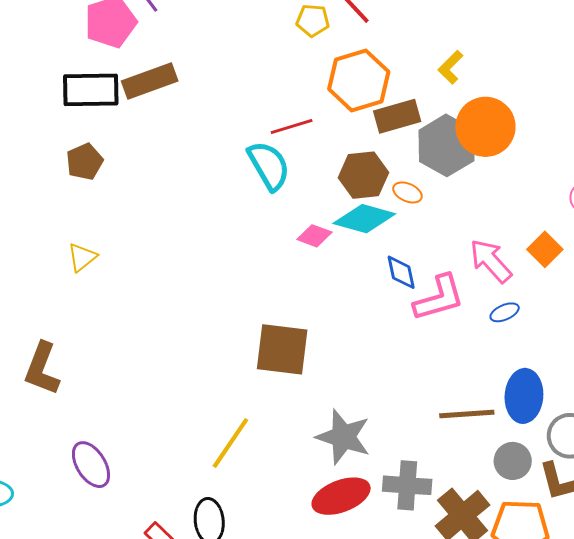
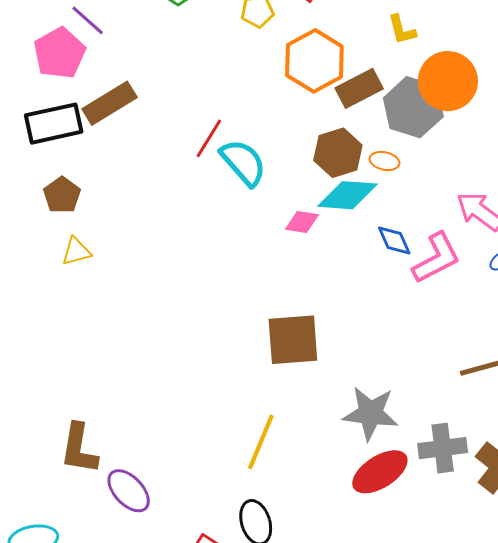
yellow L-shape: (451, 67) -> (402, 30), turned -48
red line: (292, 126) -> (209, 138), moved, turned -30
yellow triangle: (82, 257) -> (76, 251), moved, turned 36
brown L-shape: (42, 369) -> (79, 449), moved

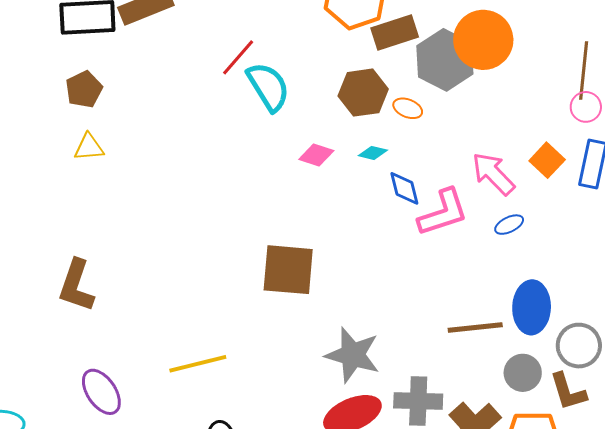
cyan diamond: (347, 195) -> (373, 153), moved, size x0.5
yellow line: (261, 442) -> (198, 364), moved, turned 44
brown L-shape: (79, 449) -> (76, 286), moved

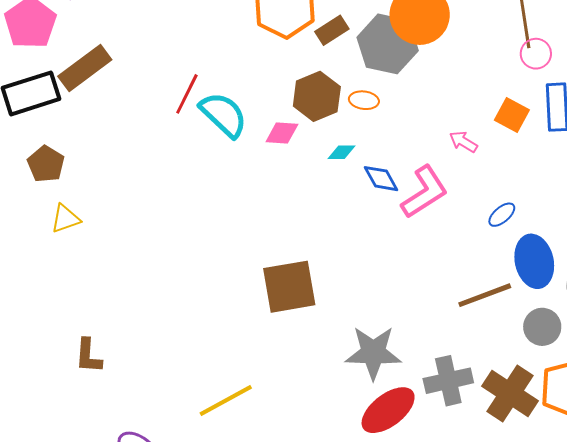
brown rectangle: (395, 33) -> (332, 30), size x0.7
pink diamond: (316, 155) -> (282, 133), moved
pink arrow: (493, 174) -> (463, 142), size x0.6
blue ellipse: (509, 225) -> (502, 215), moved
brown L-shape: (76, 286) -> (88, 356), size x0.7

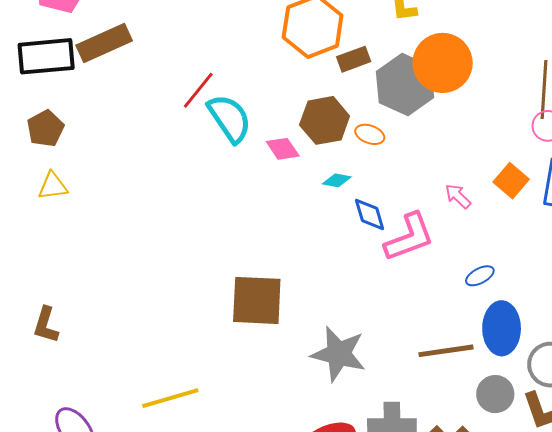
pink diamond: (282, 133) -> (283, 149), turned 40
gray star: (373, 353) -> (339, 354), moved

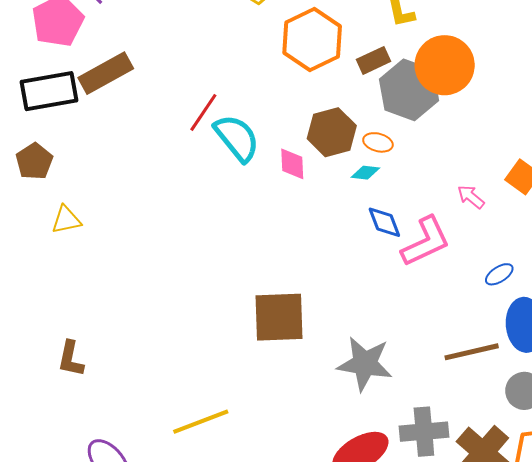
brown rectangle: (354, 59) -> (374, 60), moved
brown pentagon: (45, 128) -> (34, 161), moved
pink diamond: (283, 149) -> (292, 164), turned 36
cyan diamond: (337, 180) -> (365, 173), moved

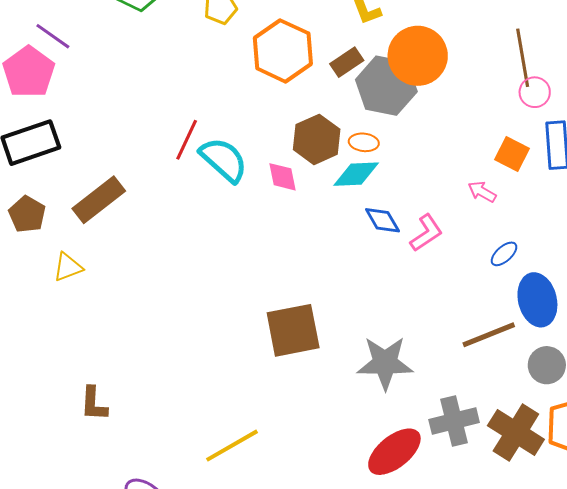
brown rectangle: (106, 73) -> (99, 200), moved
cyan diamond: (365, 173) -> (356, 174), size x1.6
pink arrow: (471, 197) -> (482, 192), moved
pink L-shape: (426, 242) -> (426, 233), size x0.7

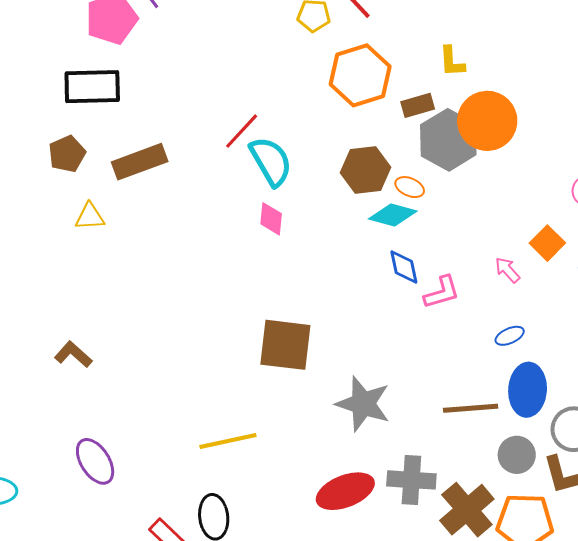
pink diamond: (282, 177) -> (271, 219), moved
brown L-shape: (94, 404) -> (73, 354), turned 111
yellow line: (232, 446) -> (228, 441), moved

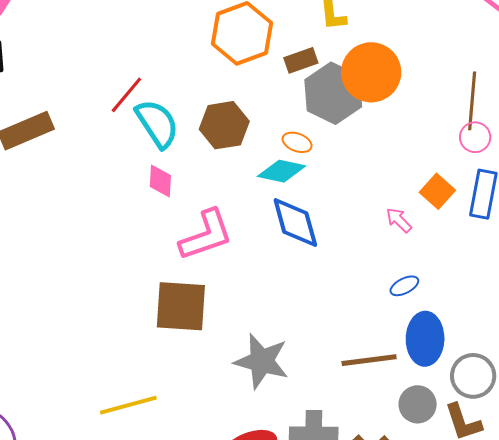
brown hexagon: (366, 170) -> (224, 125), moved
blue diamond: (404, 267) -> (295, 222), size x1.5
pink L-shape: (442, 292) -> (206, 235), moved, size x1.5

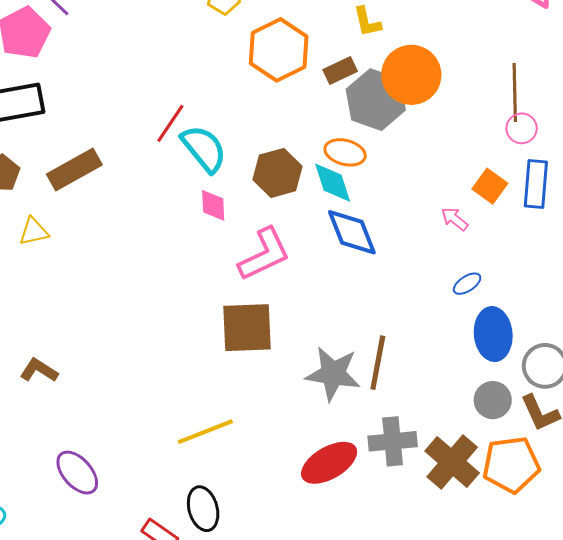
brown hexagon: (224, 125) -> (277, 173), moved
orange ellipse: (297, 142) -> (345, 152), size x1.4
cyan diamond: (282, 171) -> (333, 183), turned 66
brown line: (369, 360) -> (378, 363), moved, turned -66

